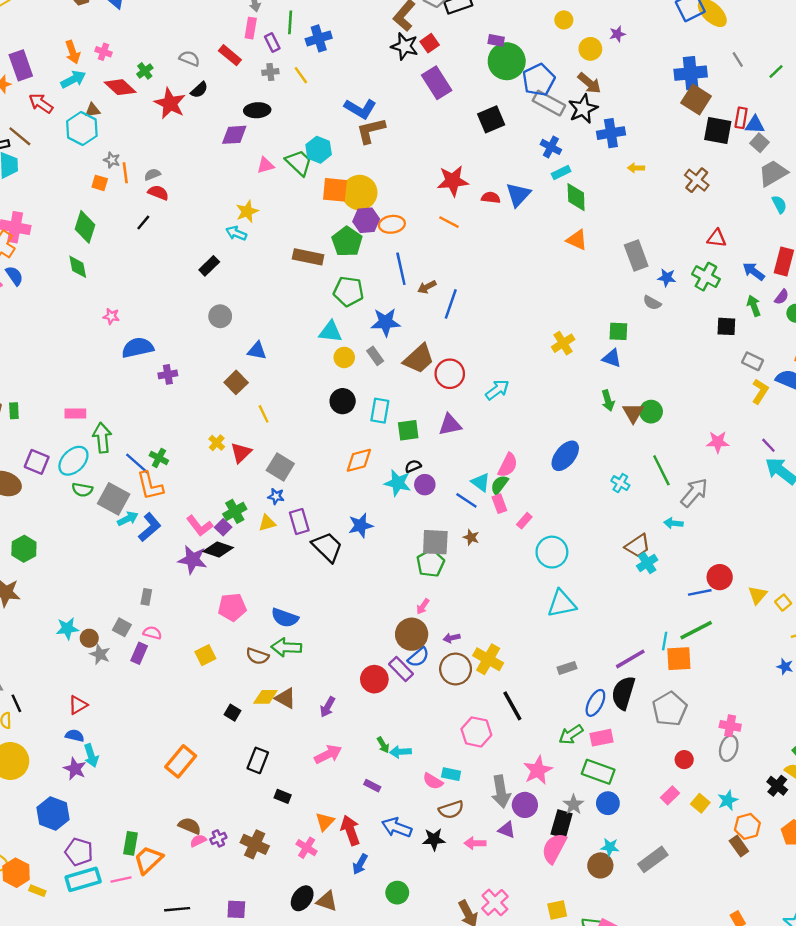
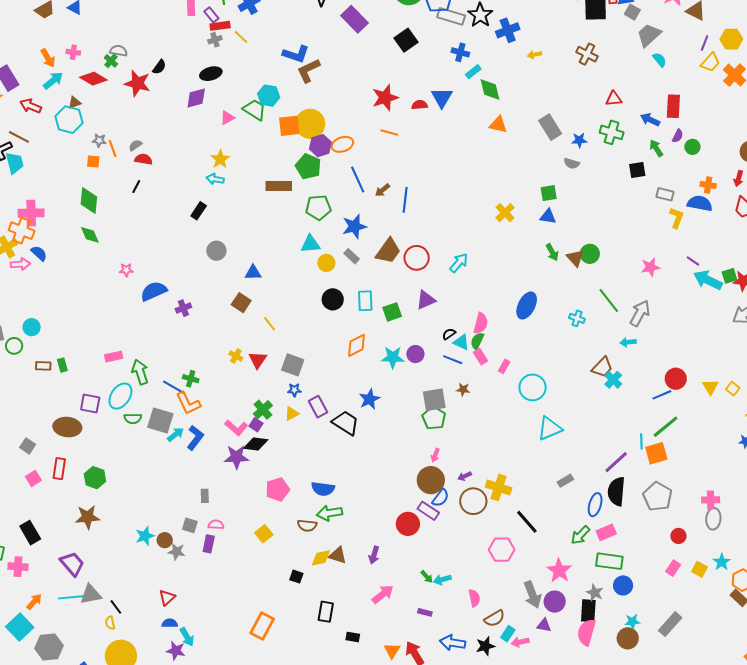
red rectangle: (230, 55) -> (220, 26), moved, turned -36
gray semicircle: (189, 58) -> (119, 51), moved
black semicircle: (413, 466) -> (449, 334), moved
cyan rectangle: (451, 774) -> (508, 634), moved, turned -56
pink semicircle: (433, 781) -> (474, 598), turned -120

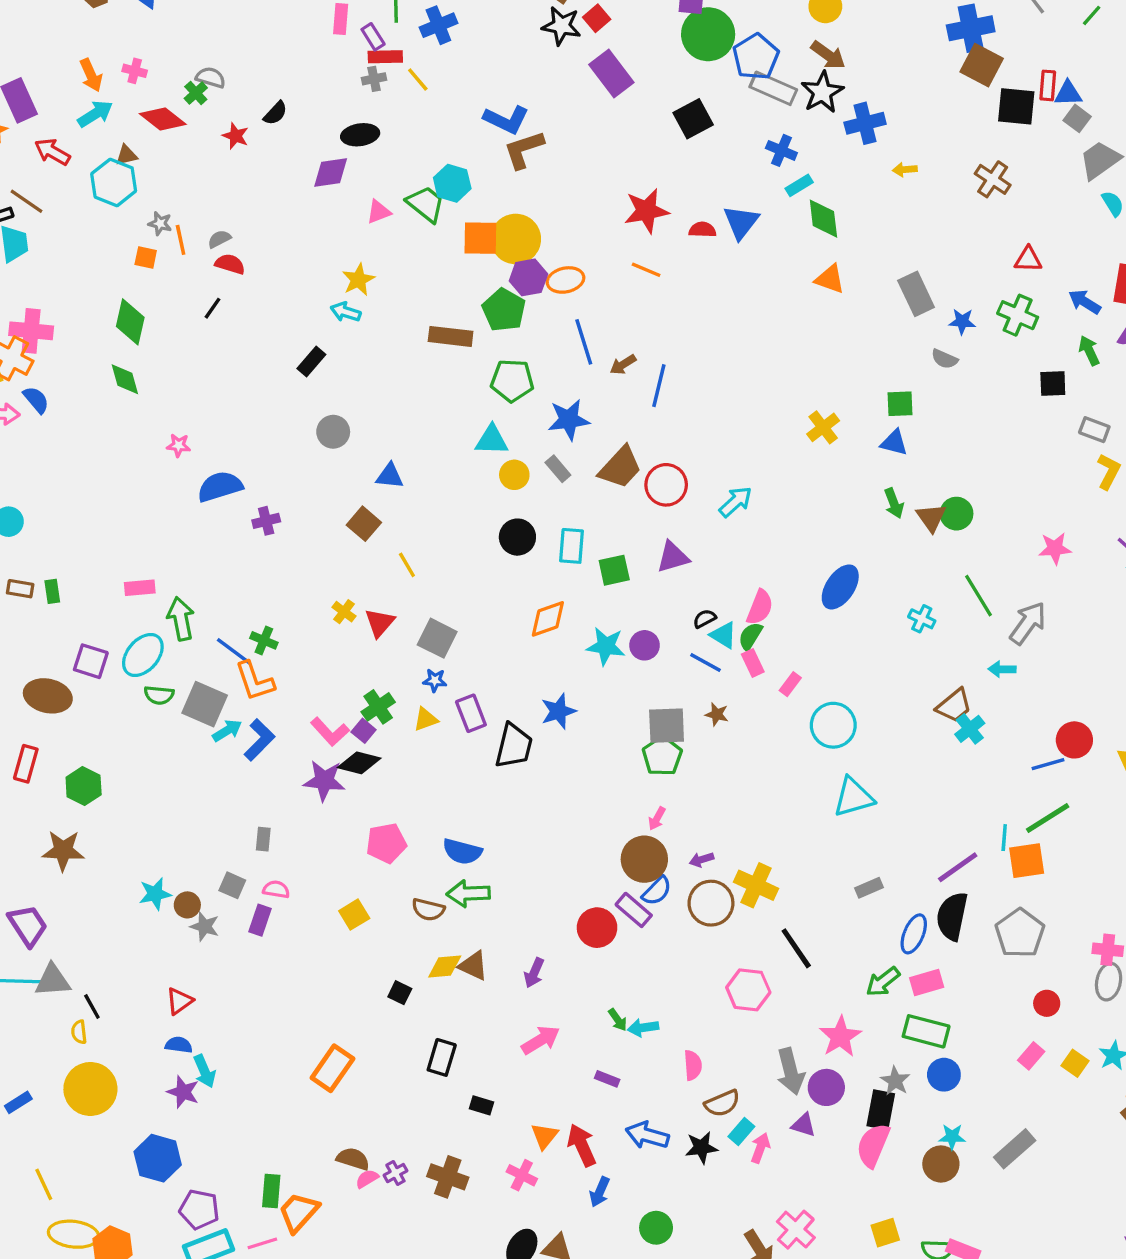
red star: (137, 83) -> (236, 136), size x0.6
black trapezoid: (346, 423) -> (514, 746), turned 64
pink arrow: (520, 642) -> (760, 1148), turned 114

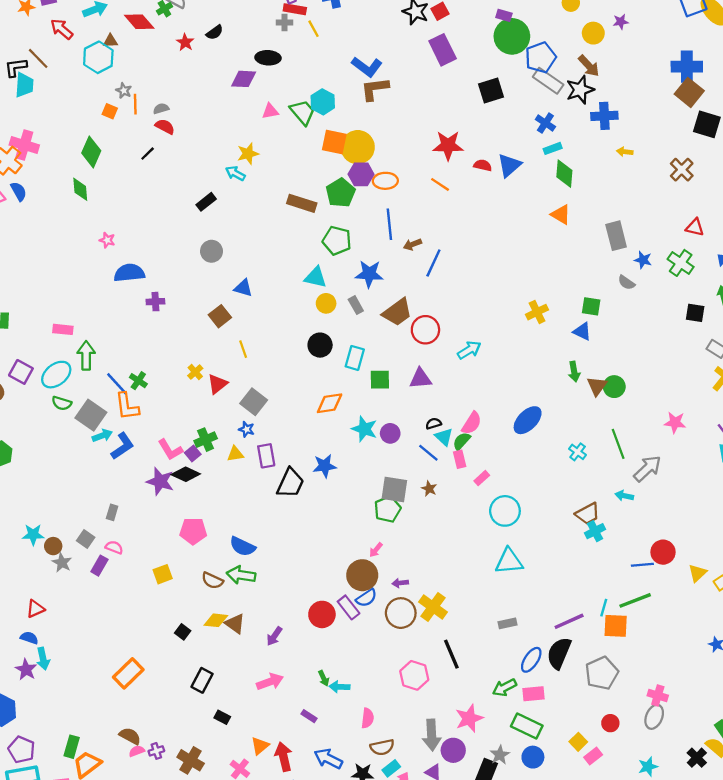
yellow square: (1075, 1063) -> (578, 742), moved

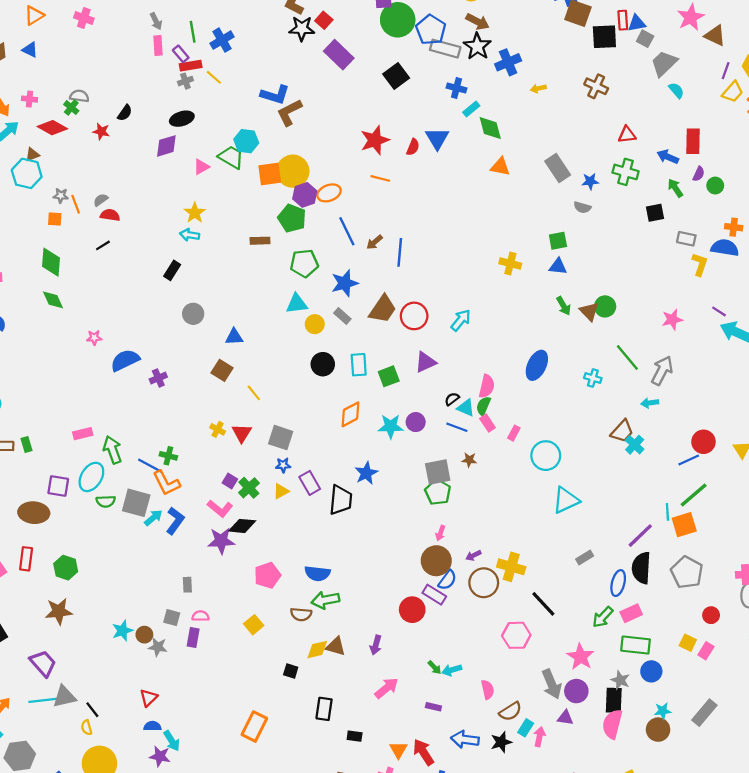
black line: (148, 154) -> (103, 245), turned 32
red semicircle: (483, 165) -> (413, 147), turned 119
brown rectangle: (302, 203) -> (260, 241), size x0.7
yellow cross: (537, 312) -> (510, 263), turned -30
purple square: (193, 454) -> (230, 481), moved

